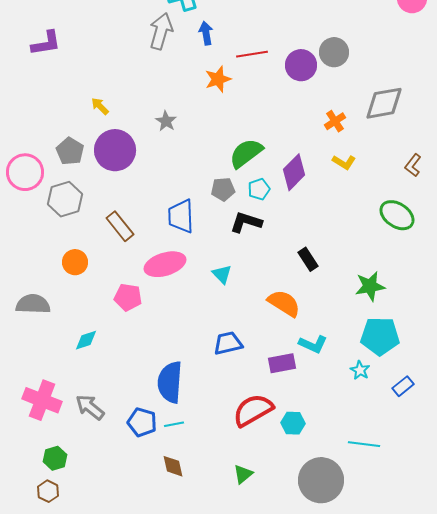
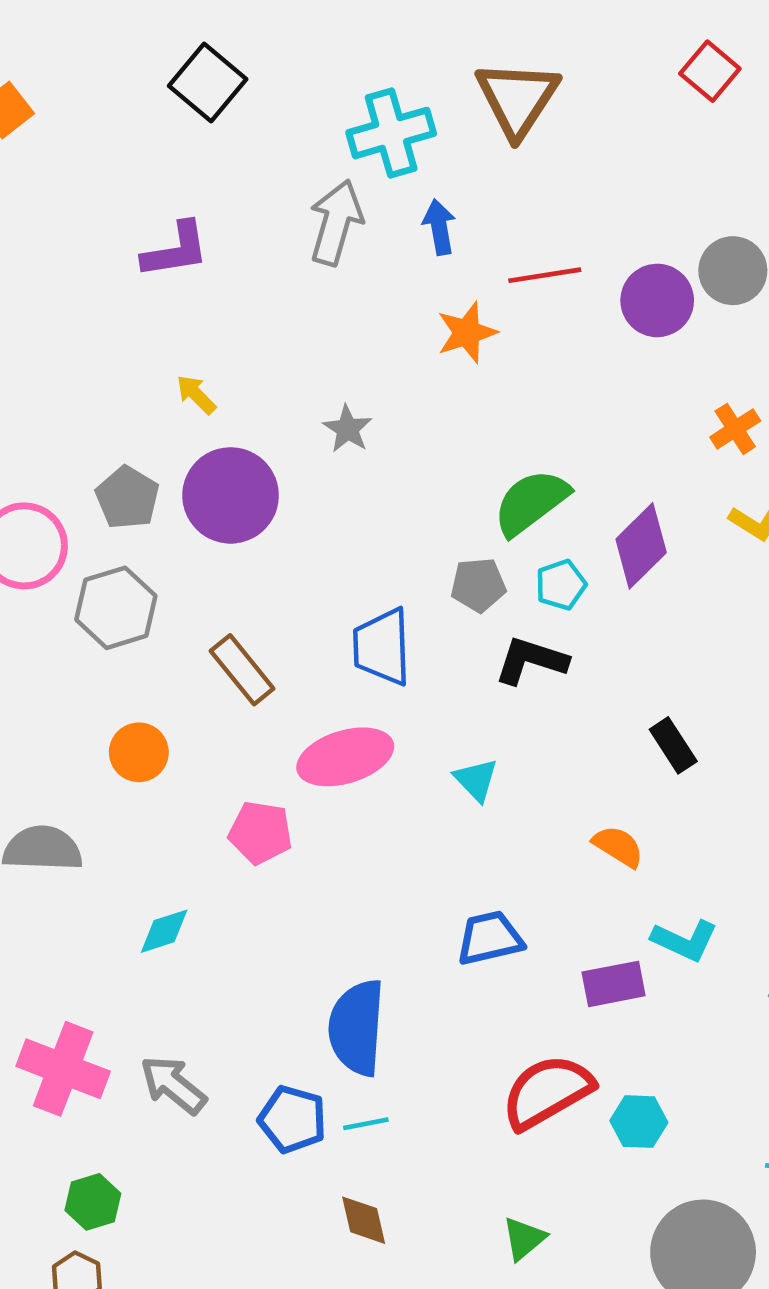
purple L-shape: (46, 43) -> (176, 250), moved
orange semicircle: (284, 303) -> (618, 846), size x0.7

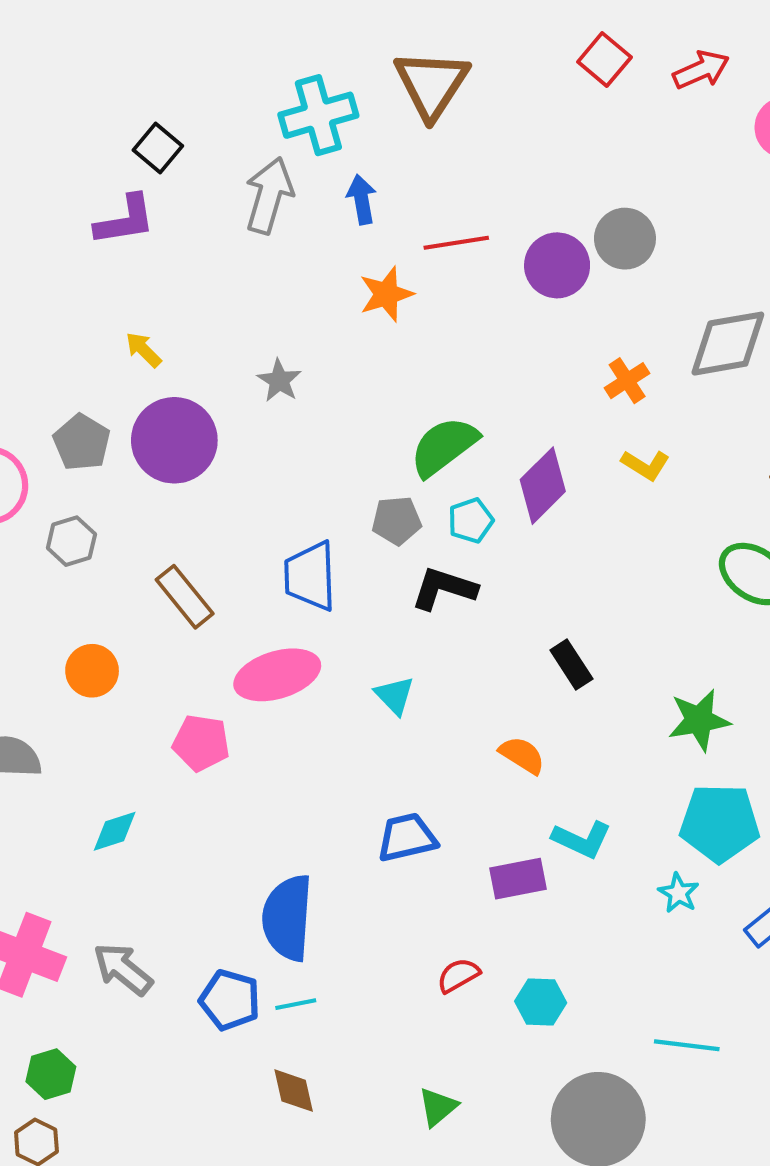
black square: (208, 83) -> (158, 148), moved, size x0.7
gray hexagon: (116, 608) -> (71, 541), size x0.7
red semicircle: (547, 1092) -> (458, 975), size x0.5

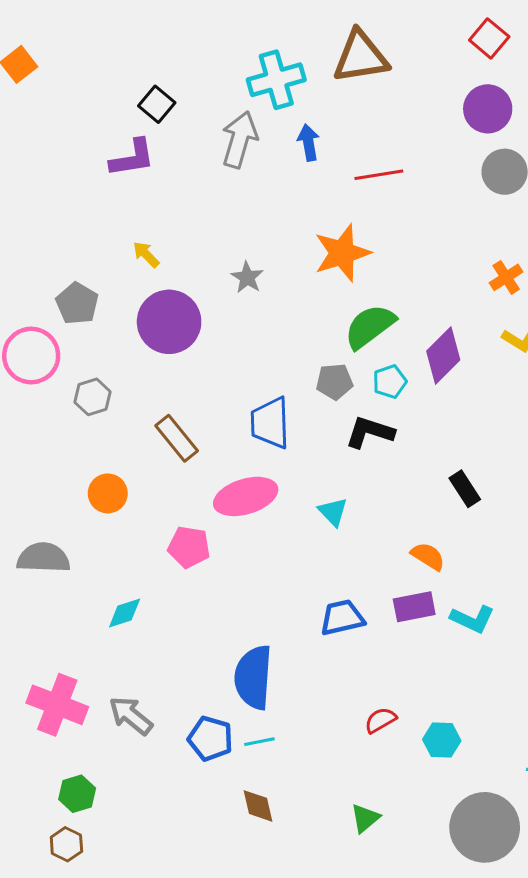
brown triangle: (432, 84) -> (361, 57), turned 48
purple circle: (557, 265) -> (488, 109), moved
orange star: (386, 294) -> (342, 253), moved, size x1.4
gray pentagon: (82, 442) -> (77, 303), moved
purple rectangle: (518, 879) -> (414, 607), moved

